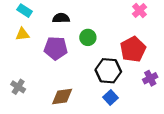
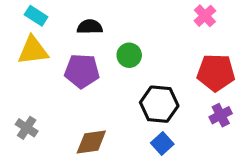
yellow triangle: (22, 34) -> (33, 50), size x1.5
red pentagon: (133, 49) -> (216, 73), moved, turned 30

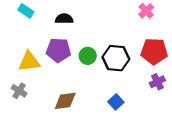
yellow triangle: (33, 50) -> (29, 61), moved
green circle: (129, 55) -> (88, 56), moved
black hexagon: (159, 104) -> (116, 58), moved

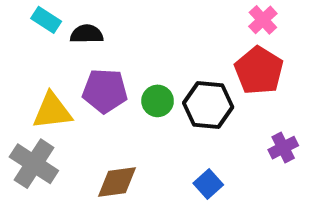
black semicircle: (64, 19) -> (87, 34), moved
red pentagon: (154, 51) -> (259, 71), moved, turned 30
gray cross: (19, 91) -> (34, 164), size x1.6

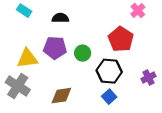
black semicircle: (87, 34) -> (60, 18), moved
red pentagon: (259, 71) -> (121, 39), moved
black hexagon: (208, 105) -> (109, 71), moved

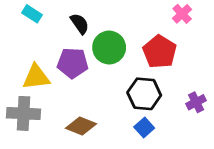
black semicircle: (60, 18) -> (80, 24), turned 56
green circle: (83, 53) -> (109, 48), moved, size x1.5
gray cross: (18, 86) -> (24, 113), turned -30
brown diamond: (61, 96) -> (81, 126), turned 30

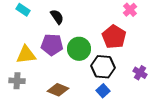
green circle: (109, 48) -> (79, 49), moved
purple cross: (196, 102) -> (140, 73), turned -32
gray cross: (24, 113) -> (17, 81), size x0.7

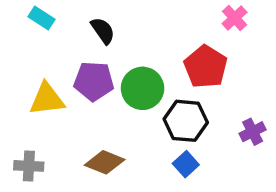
purple cross: (140, 73) -> (253, 132), turned 32
gray cross: (17, 81) -> (29, 166), moved

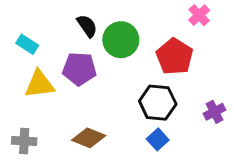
cyan rectangle: (41, 18) -> (27, 44), moved
green circle: (143, 88) -> (121, 40), moved

